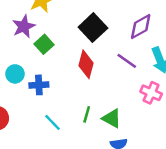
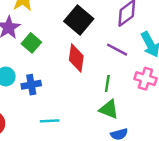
green line: (87, 114) -> (107, 84), moved
cyan line: (53, 122) -> (50, 121), turned -42

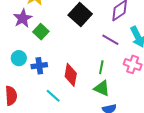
red diamond: (76, 58) -> (71, 75), moved
cyan line: (50, 121) -> (53, 96), turned 42

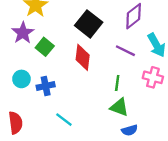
red diamond: (71, 75) -> (83, 57), moved

